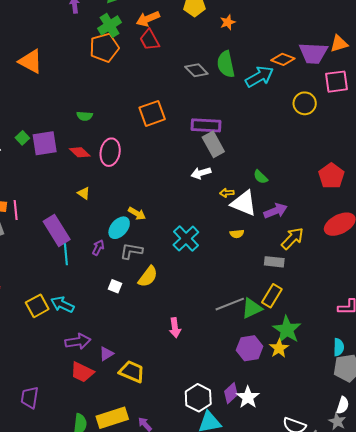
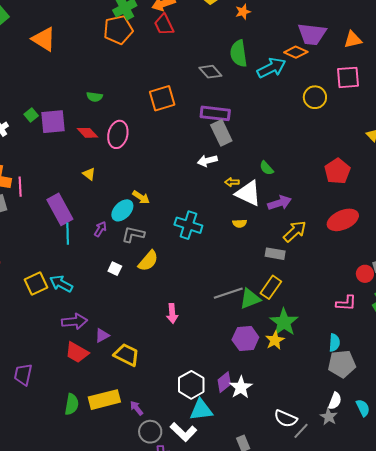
purple trapezoid: (313, 53) -> (312, 34), moved
gray diamond: (196, 70) -> (210, 72), moved
cyan cross: (186, 239) -> (188, 225), turned -32

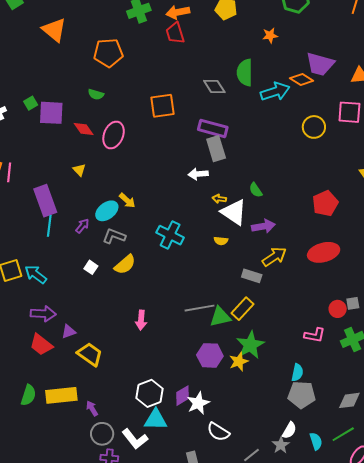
orange star: (243, 12) -> (270, 35), moved
orange pentagon: (118, 30) -> (108, 53), moved
white semicircle: (286, 419) -> (218, 432), moved

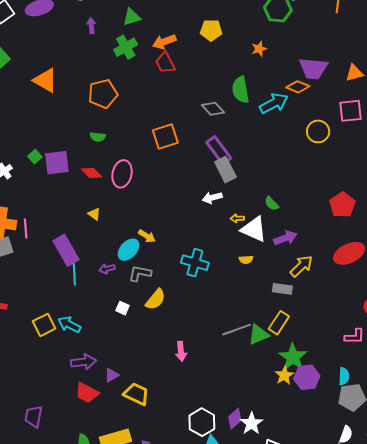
purple rectangle: (213, 128) -> (219, 150), turned 48
purple arrow: (82, 226) -> (107, 269), turned -133
purple hexagon: (210, 355) -> (307, 377), moved

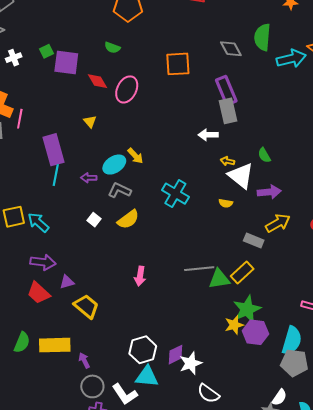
cyan semicircle: (344, 376) -> (292, 340), size x1.6

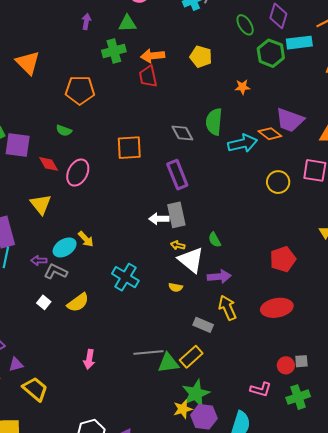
gray rectangle: (228, 111) -> (176, 215), moved
yellow triangle: (90, 122) -> (41, 204), size x1.6
gray L-shape: (119, 190) -> (56, 272), moved
yellow arrow: (278, 223) -> (227, 308), turned -85

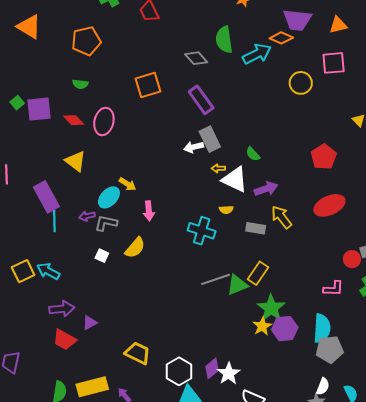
cyan cross: (125, 277) -> (202, 231), moved
gray rectangle: (203, 325) -> (256, 228), moved
pink arrow: (89, 359) -> (149, 211), moved
yellow trapezoid: (35, 389) -> (138, 353), moved

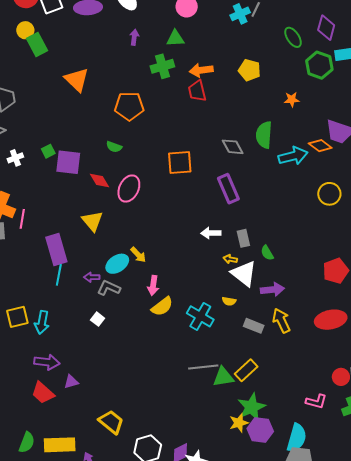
gray rectangle: (210, 139) -> (243, 238), moved, size x0.7
yellow semicircle: (135, 248) -> (162, 306), moved
cyan arrow: (48, 271) -> (42, 322), turned -120

